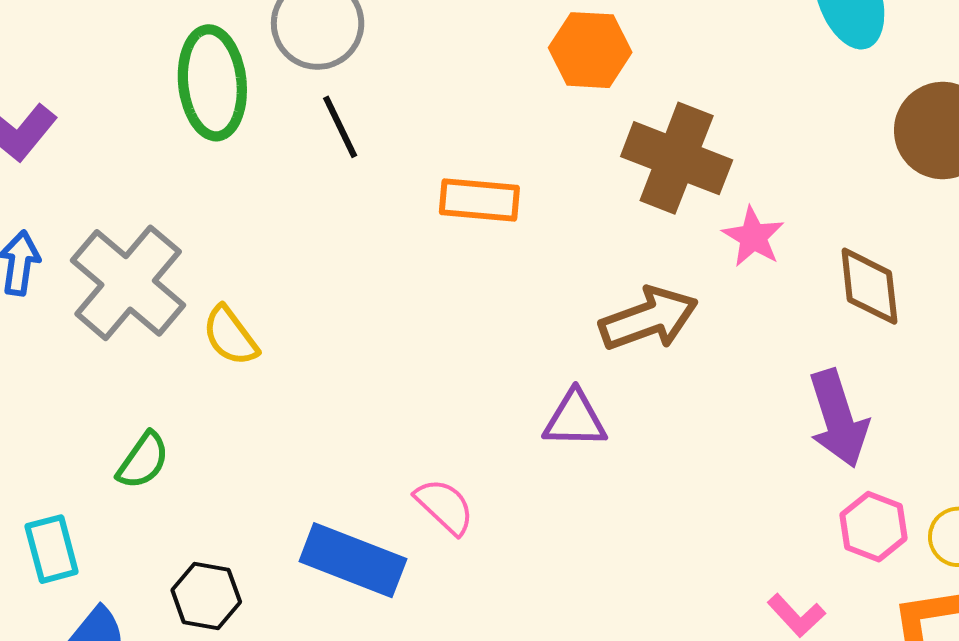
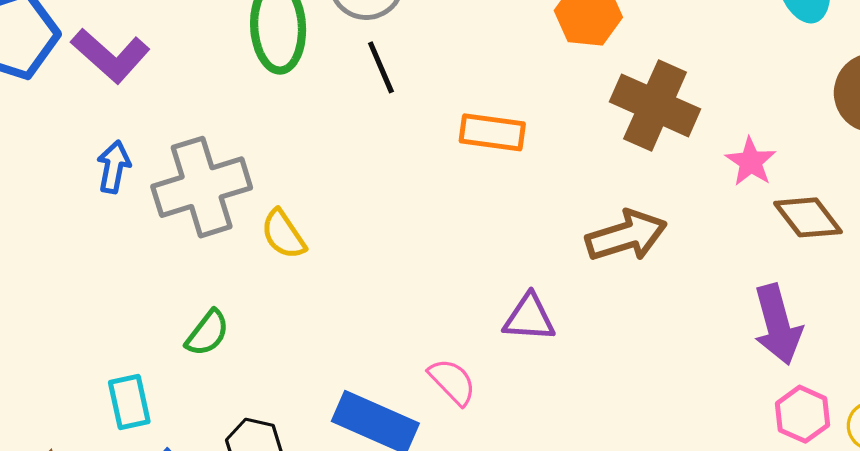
pink star: (753, 237) -> (751, 162), moved
gray cross: (128, 283) -> (202, 187), turned 30
brown diamond: (869, 286) -> (808, 217), turned -34
purple triangle: (575, 419) -> (529, 318), moved

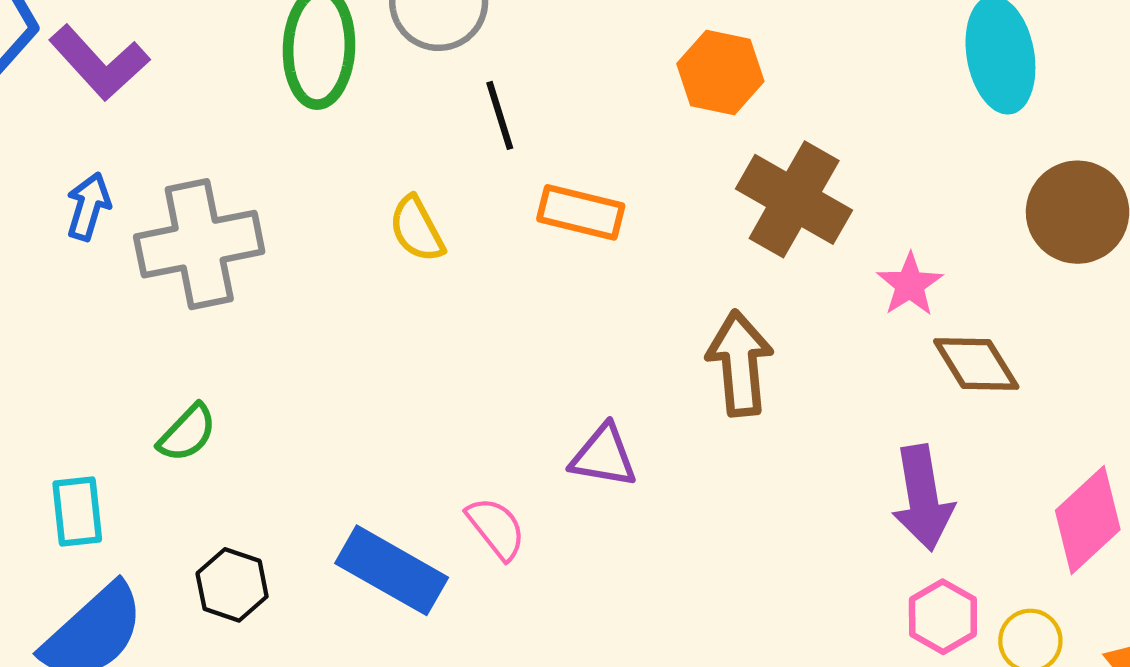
black line: (381, 67) -> (500, 115), moved
yellow semicircle: (283, 234) -> (417, 229), moved
brown arrow: (626, 236) -> (740, 363), turned -84

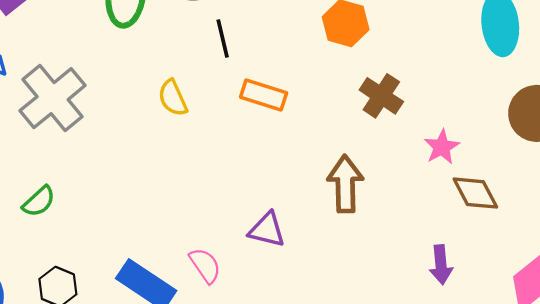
brown cross: (794, 199) -> (381, 96), size x0.7
gray cross: (199, 244) -> (53, 98), turned -32
purple arrow: (923, 498) -> (441, 265), size x0.7

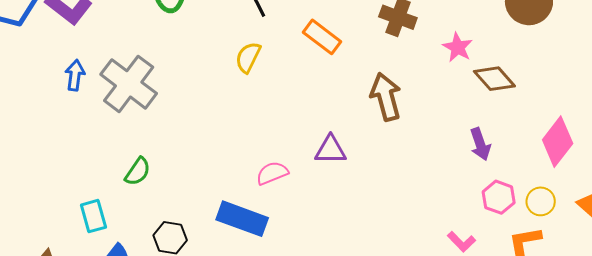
orange rectangle: (264, 95) -> (322, 37), moved, turned 33
yellow semicircle: (173, 98) -> (248, 57), moved, turned 64
pink semicircle: (205, 265) -> (272, 173), moved, turned -64

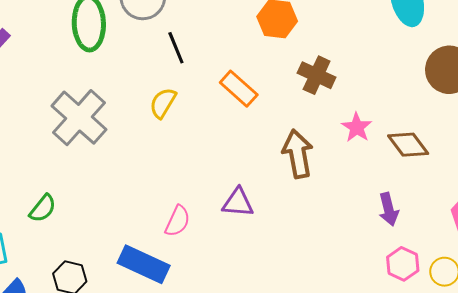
pink star: (458, 47) -> (357, 127), moved
gray cross: (129, 84) -> (79, 118), moved
pink semicircle: (272, 173) -> (178, 221), turned 132

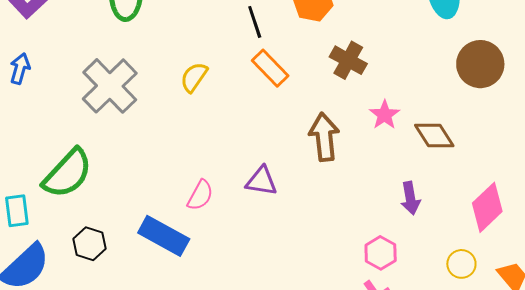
black line: (176, 48) -> (255, 22), moved
green semicircle: (43, 208) -> (67, 173), size x1.8
pink hexagon: (403, 264) -> (381, 253), moved

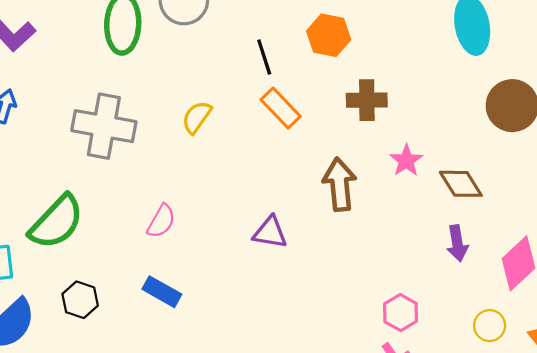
brown cross: (348, 60) -> (367, 100), turned -30
gray cross: (110, 86) -> (104, 126), turned -36
pink semicircle: (200, 195) -> (161, 221), moved
purple arrow: (410, 198) -> (457, 243), moved
blue rectangle: (164, 236) -> (162, 292), size x0.7

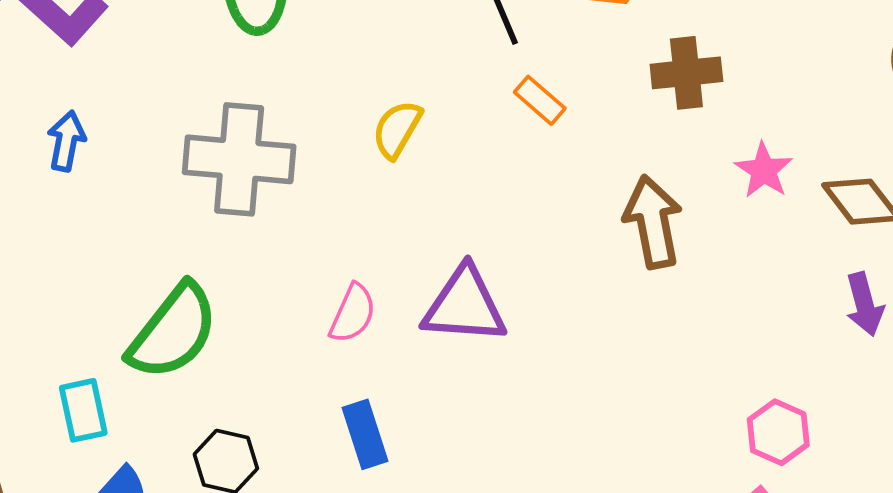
orange rectangle: (281, 108) -> (540, 100), size x0.7
purple triangle: (270, 232) -> (465, 306), moved, size x1.4
blue rectangle: (162, 292) -> (365, 434), turned 48

